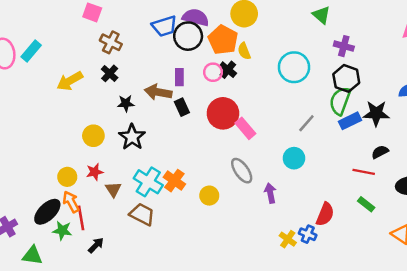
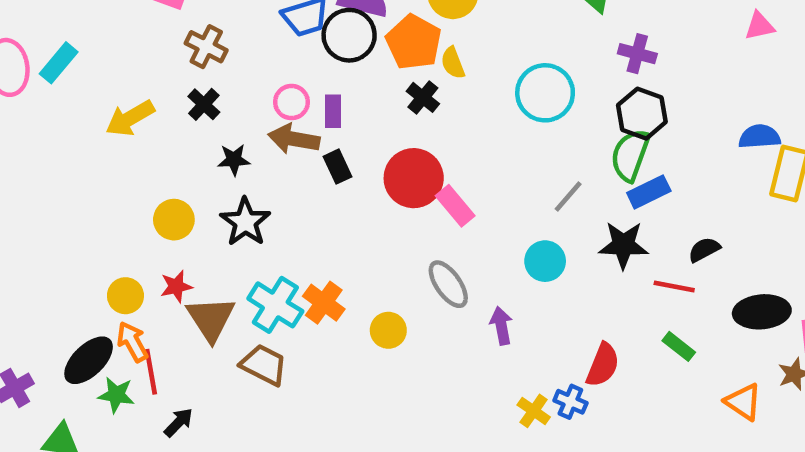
pink circle: (213, 72) -> (291, 102), moved
black star: (376, 113) -> (623, 245), moved
brown triangle: (113, 189) -> (211, 319), size x1.6

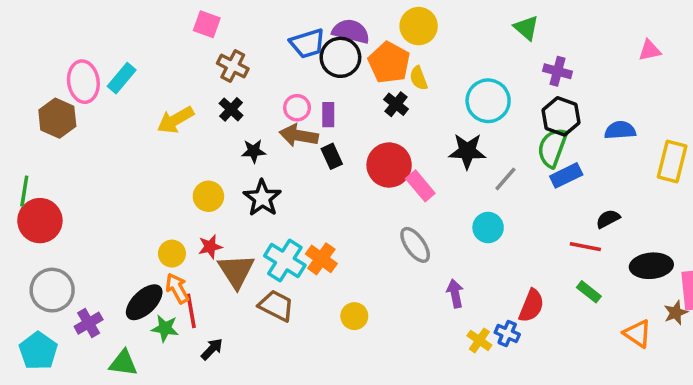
blue semicircle: (759, 137) -> (620, 130), moved
black star: (623, 245) -> (467, 151), moved
purple arrow: (501, 326) -> (455, 294), moved
yellow circle: (388, 330) -> (354, 316), moved

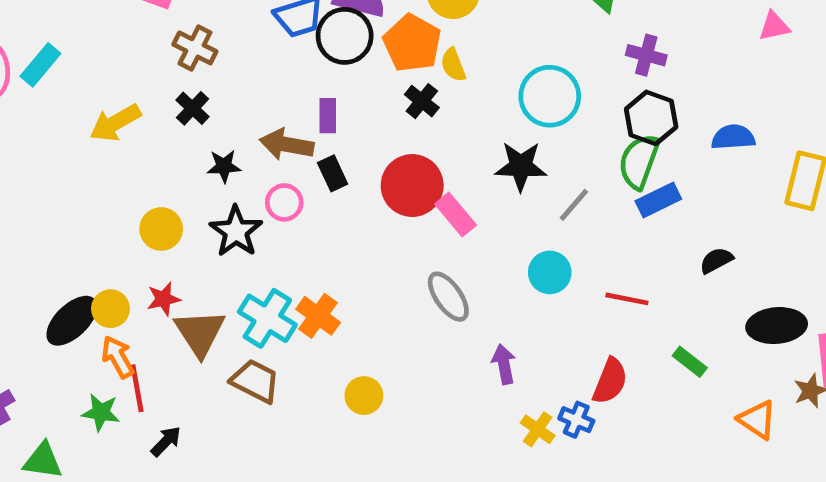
pink circle: (297, 108) -> (284, 202), moved
red line: (585, 247) -> (627, 299), moved
black ellipse: (144, 302) -> (72, 321), moved

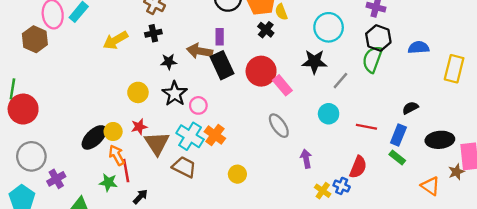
black cross: (193, 108) -> (153, 33), turned 35
black rectangle: (333, 173) -> (222, 65), size x1.6
blue rectangle: (658, 200) -> (398, 135), moved, turned -42
pink circle: (284, 202) -> (198, 105), moved

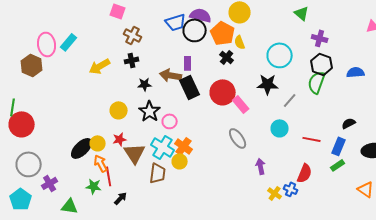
green rectangle: (397, 158) -> (338, 165), turned -72
brown trapezoid: (184, 167) -> (158, 173), turned 70
yellow circle: (237, 174) -> (180, 161), moved

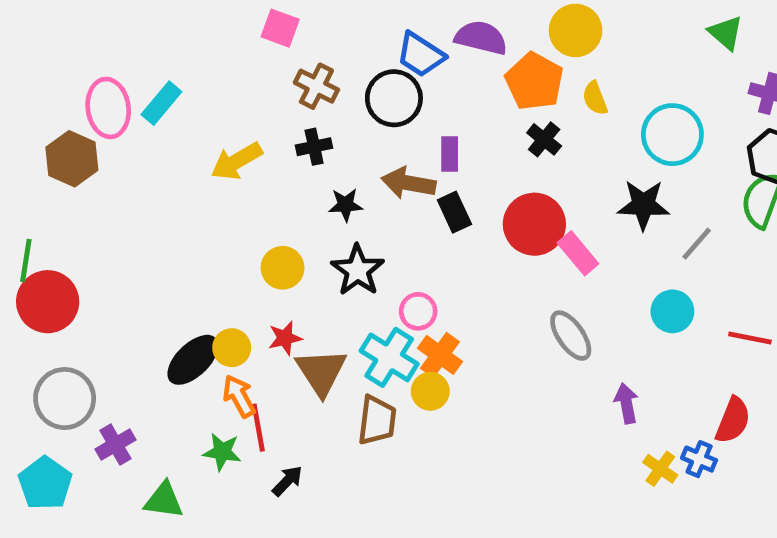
blue trapezoid: (176, 22) -> (421, 55), turned 50
black circle: (195, 30) -> (394, 98), moved
yellow semicircle: (240, 42) -> (595, 98), moved
black rectangle: (190, 87) -> (454, 212), size x0.7
pink circle: (170, 121) -> (418, 311), moved

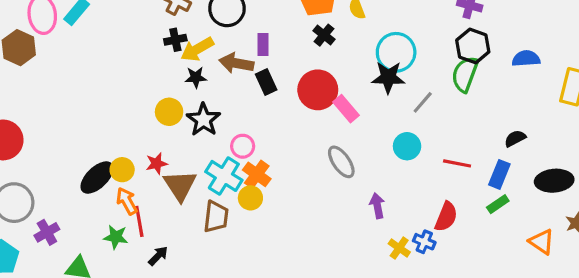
cyan circle: (672, 135) -> (396, 52), moved
yellow arrow: (237, 161) -> (197, 49), moved
yellow circle: (283, 268) -> (169, 112), moved

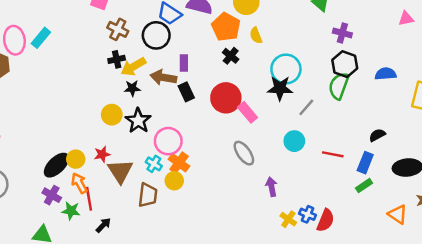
pink circle: (243, 146) -> (168, 141), size x1.5
cyan cross: (224, 176) -> (154, 164), size x0.6
red semicircle: (446, 217) -> (326, 220), moved
purple cross: (47, 232) -> (52, 195), moved, turned -30

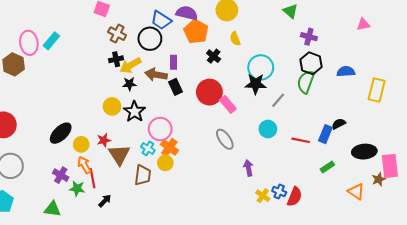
orange pentagon: (226, 27) -> (196, 32), moved
blue rectangle: (365, 163) -> (325, 134), moved
black ellipse: (57, 165) -> (61, 133), moved

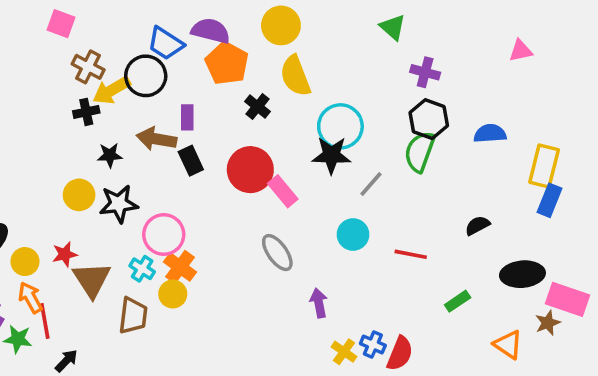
yellow semicircle: (235, 39) -> (295, 76), size x1.6
yellow arrow: (130, 65) -> (111, 90), moved
black star: (135, 112) -> (119, 204), turned 30
blue rectangle: (325, 134) -> (549, 200), moved
pink rectangle: (390, 166) -> (568, 299), turned -65

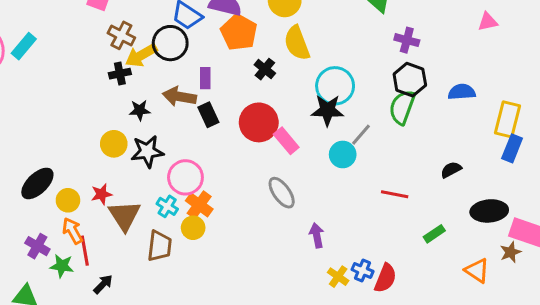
cyan circle: (353, 235) -> (343, 154), moved

